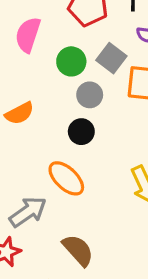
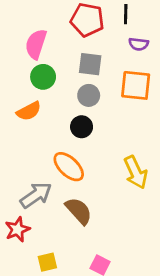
gray square: (111, 58) -> (90, 64), moved, turned -30
green circle: (71, 61) -> (43, 77), moved
brown semicircle: (78, 250) -> (79, 211), moved

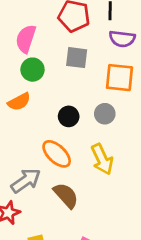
purple semicircle: (139, 44) -> (122, 39), size x1.4
gray circle: (89, 95) -> (105, 114), moved
yellow arrow: (136, 172) -> (102, 159), moved

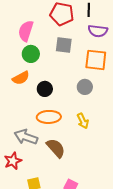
black circle: (69, 116) -> (45, 89), moved
orange ellipse: (57, 154) -> (49, 117), turned -45
yellow arrow: (102, 159) -> (83, 121), size x0.7
gray arrow: (26, 181) -> (26, 137), turned -125

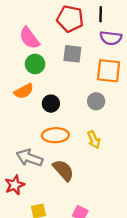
pink semicircle: (26, 31) -> (29, 38), turned -55

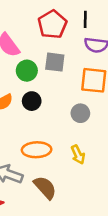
red pentagon: (70, 19) -> (52, 24), turned 30
green circle: (35, 64) -> (27, 71), moved
black circle: (51, 104) -> (32, 101), moved

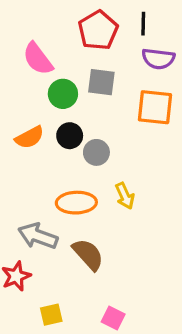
gray circle: (80, 113) -> (96, 152), moved
yellow arrow: (78, 155) -> (125, 196), moved

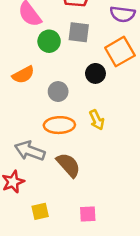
orange square: (155, 107) -> (120, 52), turned -36
black circle: (70, 136) -> (95, 73), moved
gray circle: (96, 152) -> (58, 92), moved
pink square: (113, 318) -> (88, 214), turned -30

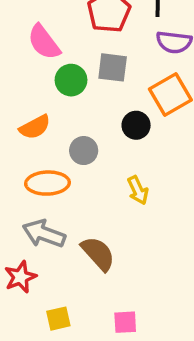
orange ellipse: (59, 125) -> (48, 183), moved

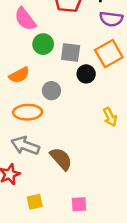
gray square: (113, 67) -> (71, 52), moved
yellow arrow: (138, 190) -> (110, 117), moved

